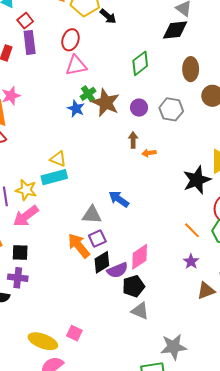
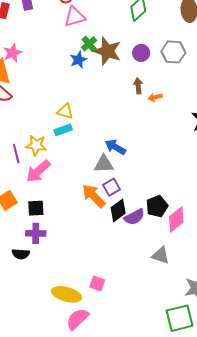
blue star: (76, 109) -> (78, 60), turned 30
cyan rectangle: (54, 177) -> (63, 130), size x0.7
blue arrow: (119, 199) -> (115, 147), moved
pink diamond: (140, 257) -> (176, 219), moved
black pentagon: (134, 286) -> (157, 206), moved

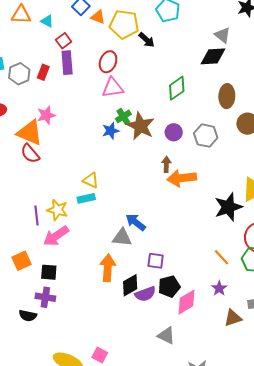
orange arrow: (155, 97) -> (182, 178), size x2.0
purple square: (111, 187) -> (156, 261), moved, turned 30
orange arrow: (94, 196) -> (108, 268), turned 40

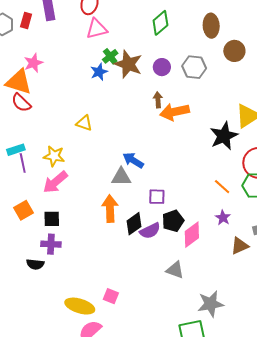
cyan rectangle: (86, 198) -> (16, 150), moved
purple line: (37, 215) -> (23, 163), moved

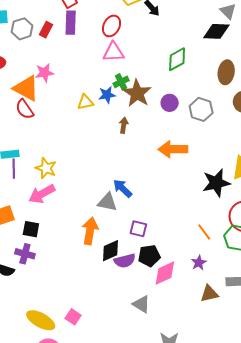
brown arrow: (158, 100) -> (124, 125), moved
yellow triangle: (84, 123) -> (85, 102), moved, turned -42

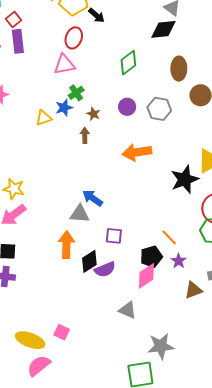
red ellipse: (112, 26) -> (74, 38), moved
brown star: (137, 93) -> (93, 114), moved, size x0.5
orange line: (204, 232) -> (169, 237), moved
black pentagon: (149, 256) -> (151, 257), moved

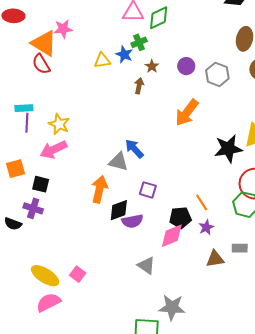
green diamond: (128, 63) -> (159, 18), moved
blue star: (64, 108) -> (124, 54), turned 30
orange arrow: (137, 152) -> (187, 113), turned -56

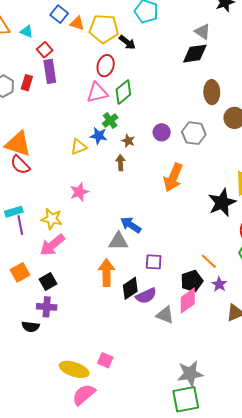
pink star: (63, 29) -> (79, 192), moved
black square: (41, 184) -> (48, 282), turned -30
gray triangle: (146, 265) -> (165, 315), moved
gray star: (172, 307) -> (190, 374), moved

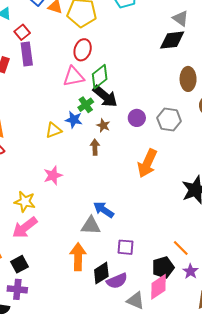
black arrow: (127, 42) -> (105, 96), moved, size x1.5

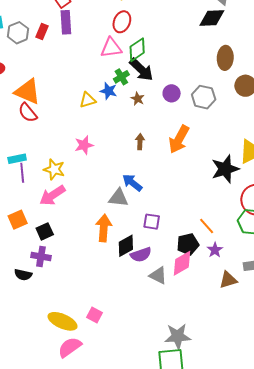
brown arrow: (95, 147) -> (140, 142), moved

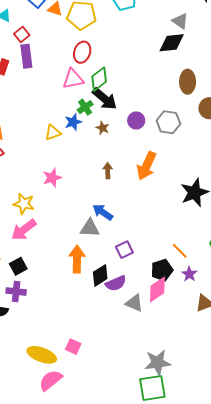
blue star: (109, 91) -> (73, 122), turned -30
purple square: (152, 222) -> (124, 250), turned -30

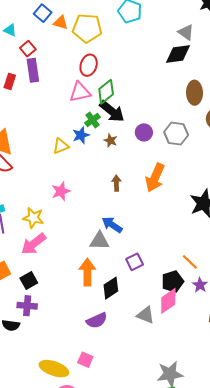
purple semicircle: (116, 283) -> (97, 320), moved

